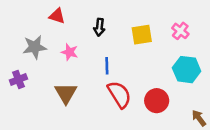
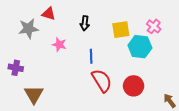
gray star: (35, 47) -> (28, 29), moved
cyan hexagon: (187, 70) -> (140, 47), moved
purple cross: (18, 79) -> (16, 68), turned 32
brown triangle: (66, 93) -> (34, 94), moved

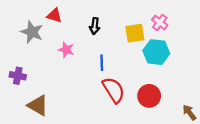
pink cross: (154, 26) -> (160, 22), moved
gray star: (28, 29) -> (32, 32), turned 30
brown triangle: (34, 94) -> (38, 105), turned -30

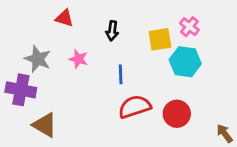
gray star: (32, 32) -> (38, 59), moved
purple cross: (18, 76) -> (21, 90), size x1.5
red semicircle: (114, 90) -> (135, 107), turned -76

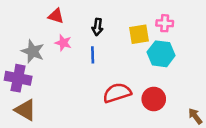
pink cross: (189, 27) -> (165, 23), turned -35
pink star: (78, 59) -> (63, 43), moved
blue line: (121, 74) -> (93, 55), moved
brown triangle: (45, 125) -> (25, 110), moved

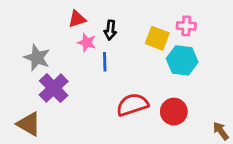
red triangle: (56, 16) -> (77, 19), moved, turned -35
yellow square: (139, 34) -> (157, 38), turned 30
pink star: (63, 43) -> (87, 42), moved
purple cross: (18, 78) -> (54, 88), moved, turned 35

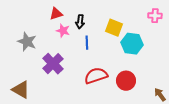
pink cross: (186, 26) -> (155, 16), moved
blue line: (105, 62) -> (87, 43), moved
purple cross: (54, 88) -> (53, 64), moved

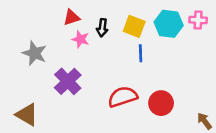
yellow square: (114, 28) -> (134, 26), moved
blue line: (87, 43) -> (141, 53), moved
cyan hexagon: (132, 44) -> (169, 24), moved

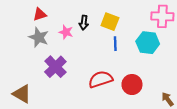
red triangle: (72, 17) -> (40, 14), moved
pink cross: (198, 20) -> (162, 16), size x1.5
cyan hexagon: (169, 24) -> (148, 43), moved
gray star: (35, 53) -> (39, 37), moved

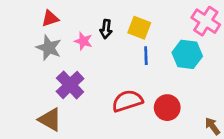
pink cross: (162, 16) -> (206, 21), turned 30
brown triangle: (22, 94) -> (50, 120), moved

